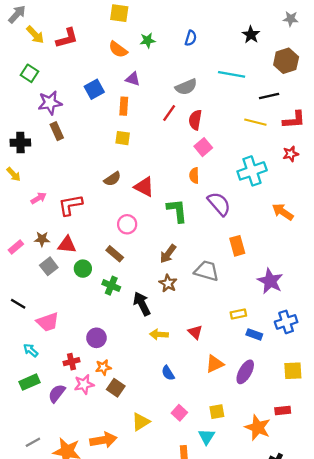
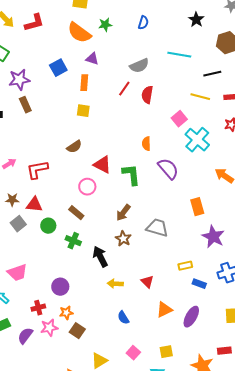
orange semicircle: (118, 49) -> (79, 33), size x1.4
pink square: (203, 147) -> (179, 119), moved
cyan cross: (252, 171) -> (197, 140), turned -30
red triangle: (144, 187) -> (102, 165), moved
orange rectangle: (237, 246) -> (197, 207), moved

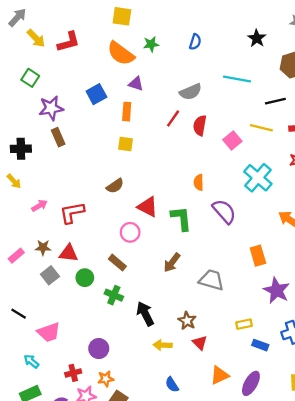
pink square: (179, 119) -> (232, 141), moved
brown star: (123, 239) -> (187, 321), moved

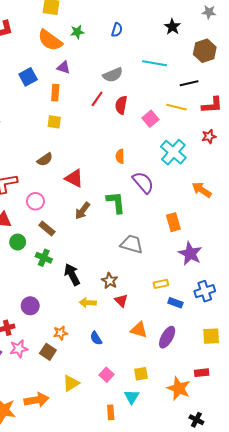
green L-shape: (181, 218) -> (116, 202), moved
pink circle: (130, 232) -> (35, 201), moved
brown arrow: (172, 263) -> (82, 211), moved
orange triangle: (220, 375) -> (139, 330), turned 42
orange star: (106, 379) -> (60, 333), moved

